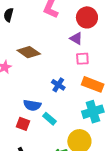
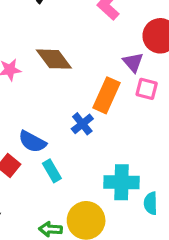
pink square: (82, 59) -> (147, 89), moved
orange rectangle: (93, 84) -> (107, 95), moved, turned 75

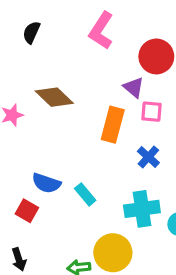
blue cross: (82, 124) -> (148, 157), moved
cyan rectangle: (52, 171) -> (85, 194), moved

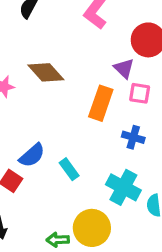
blue cross: (148, 157) -> (133, 137), turned -30
blue semicircle: (46, 183) -> (32, 155), turned -64
cyan cross: (142, 209) -> (123, 187), turned 32

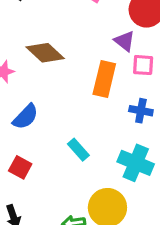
blue semicircle: (32, 155) -> (25, 117), moved

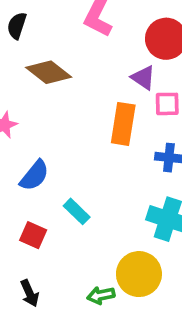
brown diamond: (45, 53) -> (49, 72), moved
cyan rectangle: (78, 150) -> (77, 211), moved

